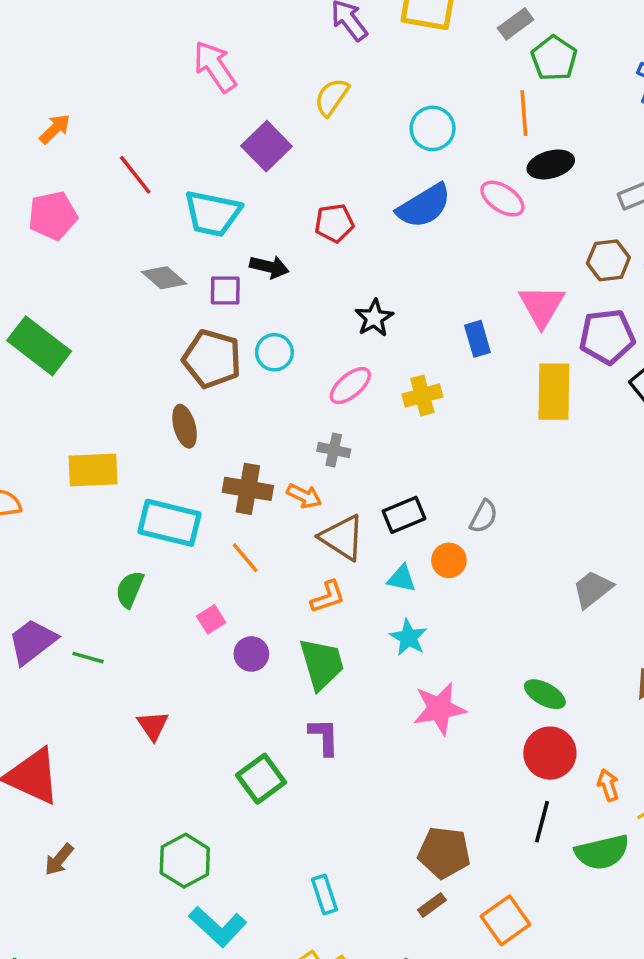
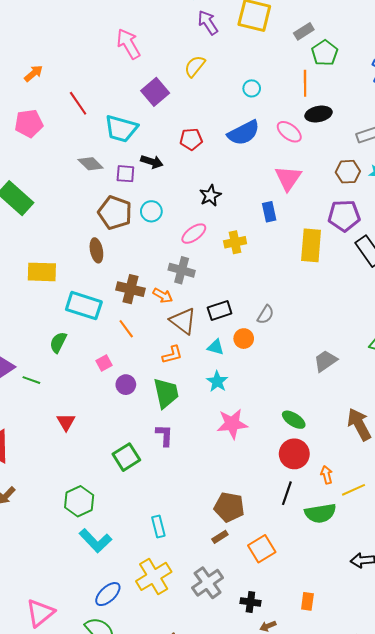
cyan circle: (433, 128) -> (252, 88), size x0.7
pink triangle: (542, 306) -> (288, 178), moved
gray cross: (334, 450) -> (182, 270), size x1.4

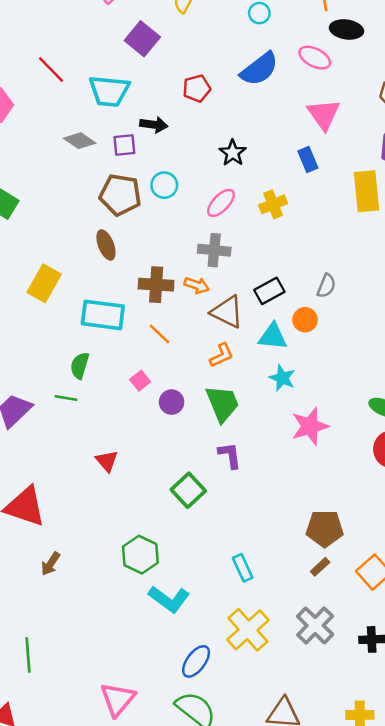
black ellipse: (319, 114) -> (346, 29), turned 30
yellow rectangle: (42, 272) -> (44, 283), turned -52
cyan triangle: (216, 347) -> (273, 336), size x1.4
green line: (31, 380) -> (66, 398), moved

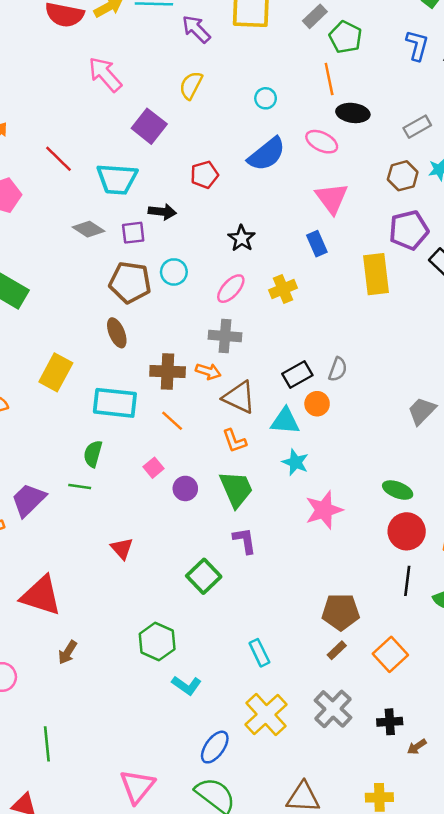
black rectangle: (269, 291) -> (297, 375), moved
orange L-shape: (222, 355) -> (234, 441), turned 96
cyan L-shape: (169, 599) -> (187, 685), size x0.7

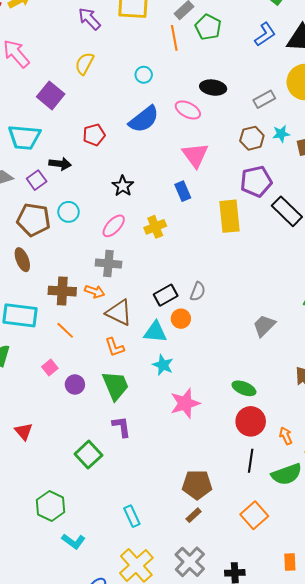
blue L-shape: (417, 45) -> (265, 34), turned 40
orange line: (329, 79) -> (174, 38), moved
purple square: (133, 233) -> (37, 180), turned -30
orange square: (390, 654) -> (254, 515), moved

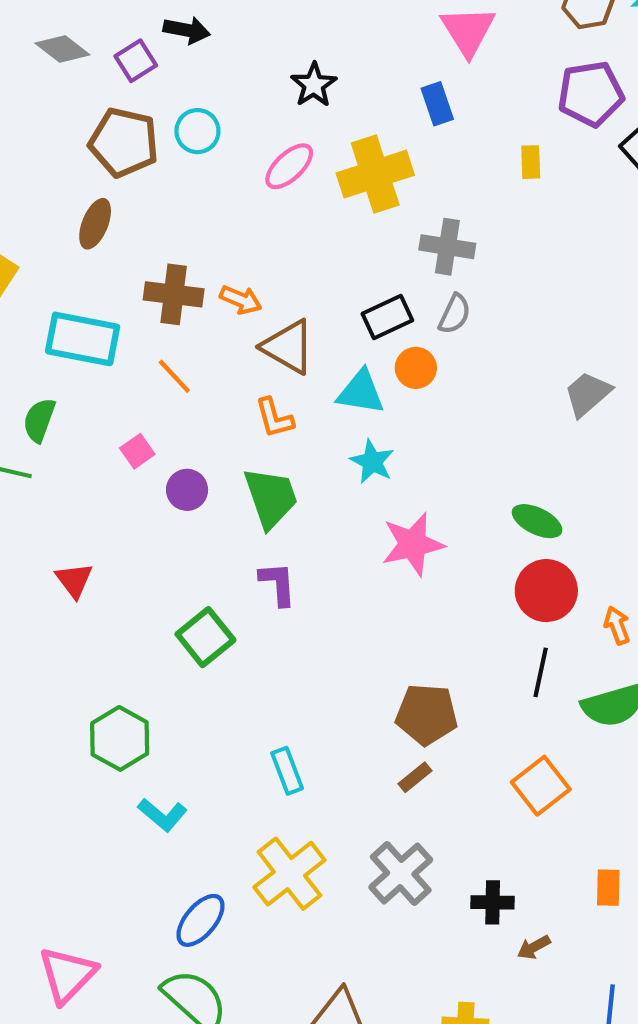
yellow rectangle: (229, 216) -> (531, 162), size x0.5
yellow cross: (155, 227) -> (375, 174), size x1.6
brown ellipse: (22, 260) -> (95, 224), turned 40
gray cross: (108, 264) -> (447, 247), moved

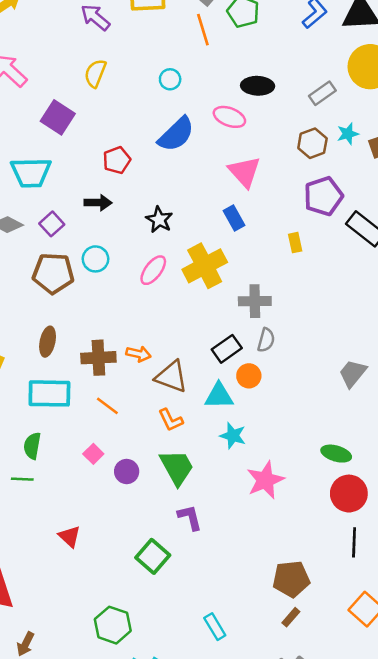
black arrow: (187, 30) -> (98, 203), moved
brown ellipse: (95, 224) -> (48, 342), moved

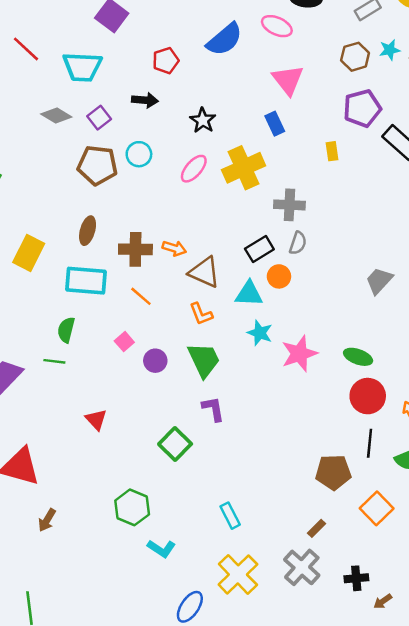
pink star: (265, 480) -> (299, 354), moved
brown pentagon: (291, 579) -> (333, 472), moved
brown rectangle: (291, 617) -> (316, 528), moved

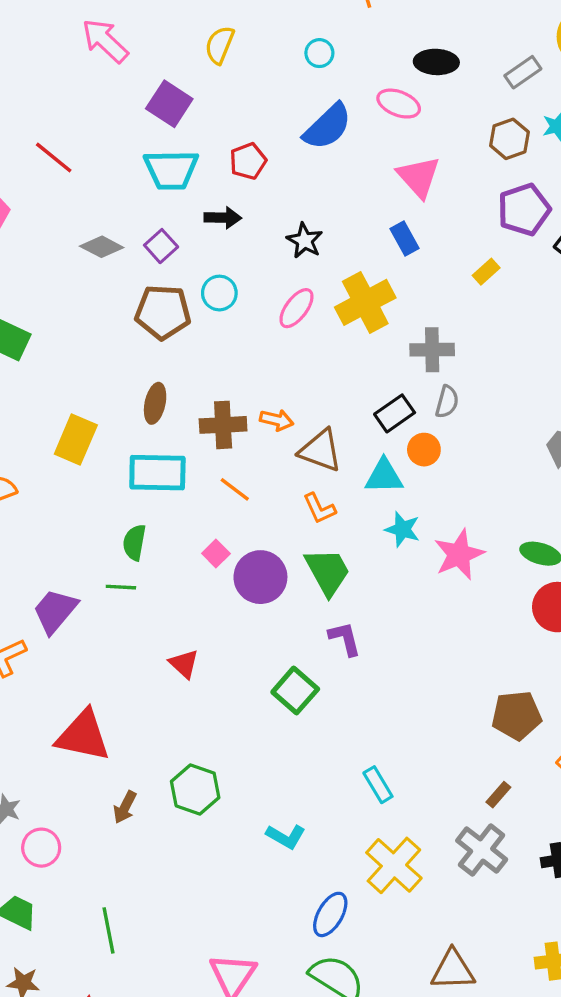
cyan trapezoid: (82, 67) -> (171, 170), moved
yellow rectangle: (332, 151) -> (486, 272), turned 60
purple circle: (155, 361) -> (260, 577), size x1.6
green hexagon: (132, 507) -> (195, 789), moved

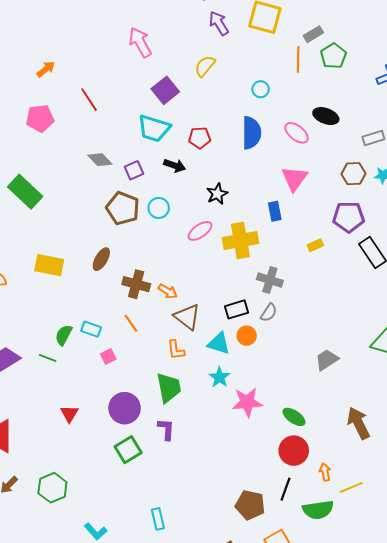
blue semicircle: (328, 127) -> (252, 133), turned -64
yellow rectangle: (76, 440) -> (49, 265), turned 60
cyan rectangle: (157, 473) -> (91, 329), moved, size x0.6
purple circle: (260, 577) -> (125, 408), moved

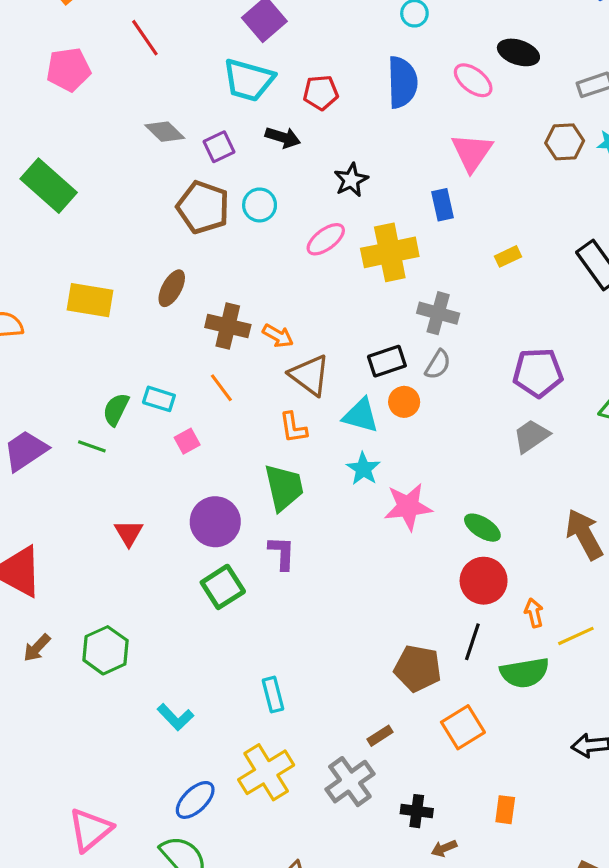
purple pentagon: (349, 217) -> (538, 373), moved

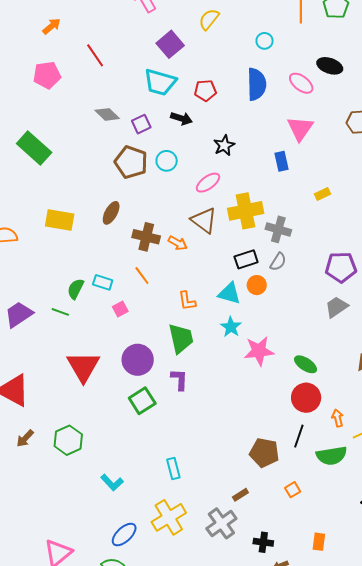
yellow cross: (390, 252) -> (246, 211), moved
brown triangle: (310, 375) -> (204, 220), moved
red triangle: (129, 533) -> (83, 367), size x1.8
orange square: (463, 727) -> (293, 490), size x0.6

